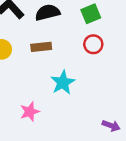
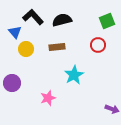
green square: (91, 14) -> (107, 21), moved

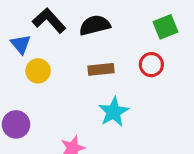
brown rectangle: (57, 47) -> (101, 69), moved

